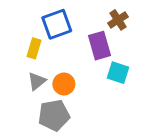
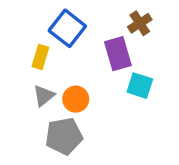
blue square: (57, 24) -> (67, 28), turned -32

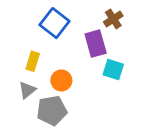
yellow rectangle: (40, 57) -> (33, 61), moved
gray triangle: (44, 96) -> (27, 90), moved

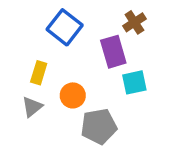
cyan square: (113, 70) -> (134, 82), turned -30
gray pentagon: (52, 111) -> (99, 126), moved

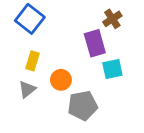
blue square: (65, 27) -> (30, 19), moved

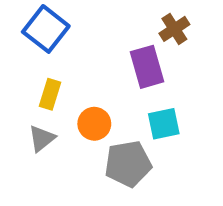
cyan square: (112, 69) -> (164, 124), moved

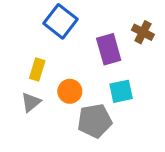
blue square: (46, 29) -> (60, 21), moved
brown cross: (174, 29) -> (143, 32), moved, turned -30

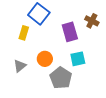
yellow rectangle: (37, 70) -> (24, 33), moved
gray pentagon: (95, 121) -> (61, 78), turned -30

